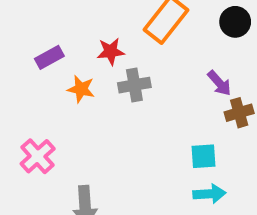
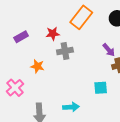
orange star: (81, 89) -> (37, 66), moved
cyan arrow: (209, 194) -> (71, 107), moved

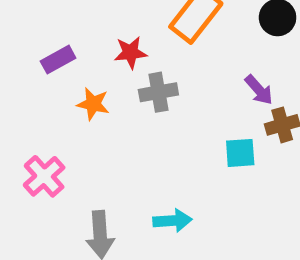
orange star: (37, 66) -> (93, 104), moved
cyan square: (101, 88) -> (240, 153), moved

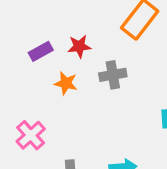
red star: (130, 53) -> (79, 46), moved

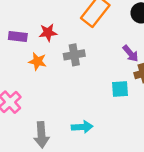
purple rectangle: (41, 51) -> (18, 37), turned 36

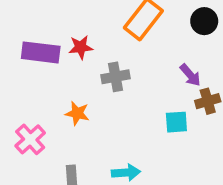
purple rectangle: (18, 37) -> (41, 52), size x1.5
orange star: (37, 61) -> (77, 113), moved

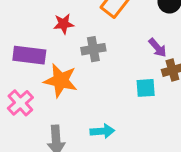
purple rectangle: (41, 52) -> (29, 55), moved
orange star: (77, 113) -> (61, 81), size x1.6

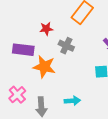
gray cross: (93, 49) -> (66, 46), turned 35
pink cross: (20, 103) -> (17, 95), moved

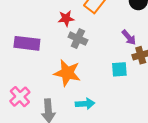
red star: (46, 29) -> (66, 18), moved
orange star: (44, 67) -> (67, 73), moved

